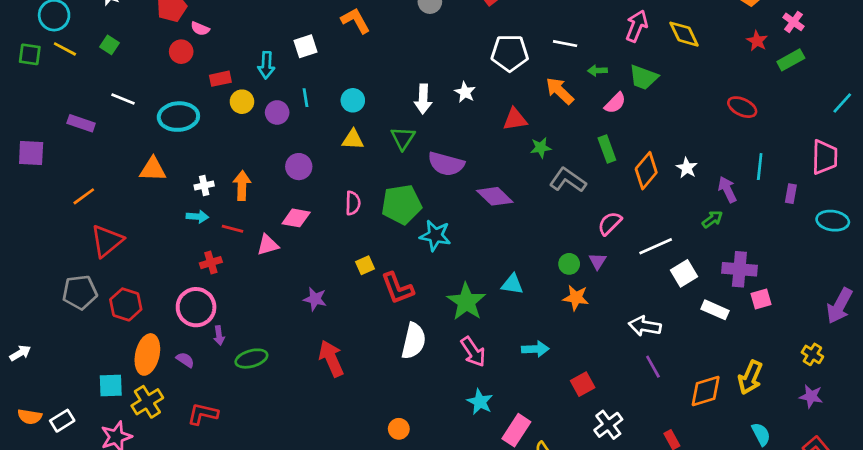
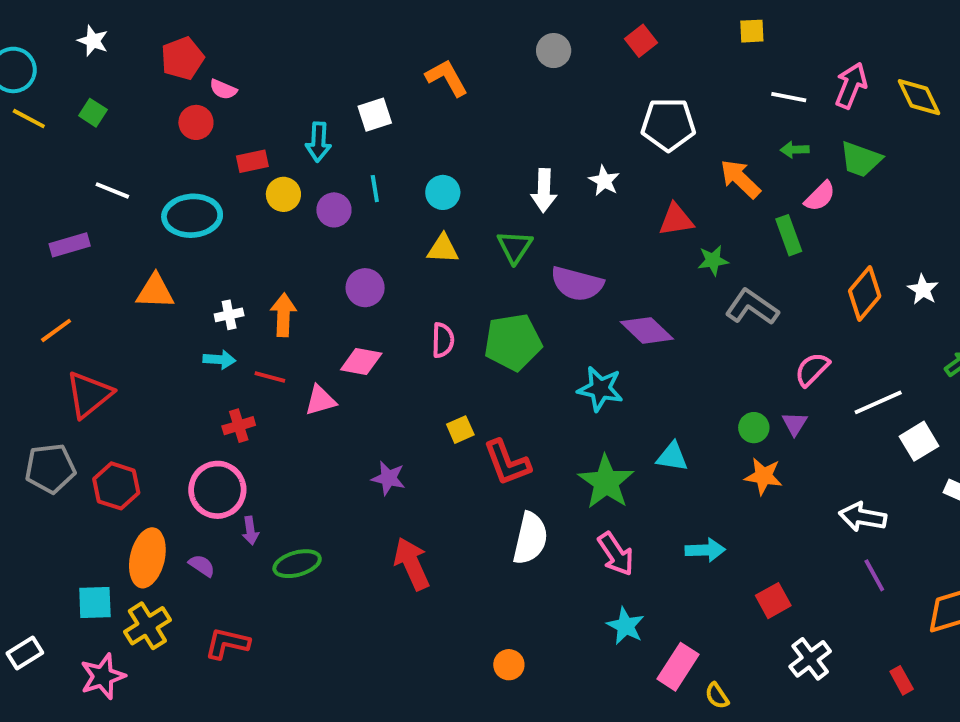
white line: (565, 44) -> (789, 97), moved
purple rectangle: (81, 123) -> (70, 245), moved, turned -35
green rectangle: (607, 149) -> (789, 235), moved
cyan star: (435, 236) -> (600, 389), moved

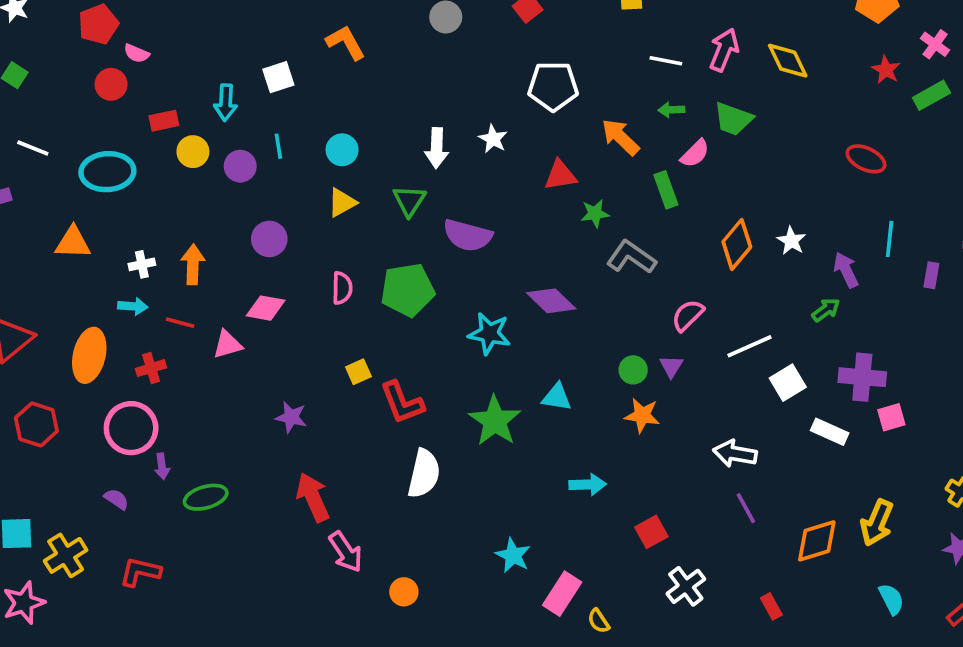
yellow triangle: (443, 249) -> (342, 203), turned -32
purple diamond: (647, 330) -> (551, 301), moved
pink arrow: (616, 554) -> (346, 552), moved
orange ellipse: (147, 558) -> (89, 355), moved

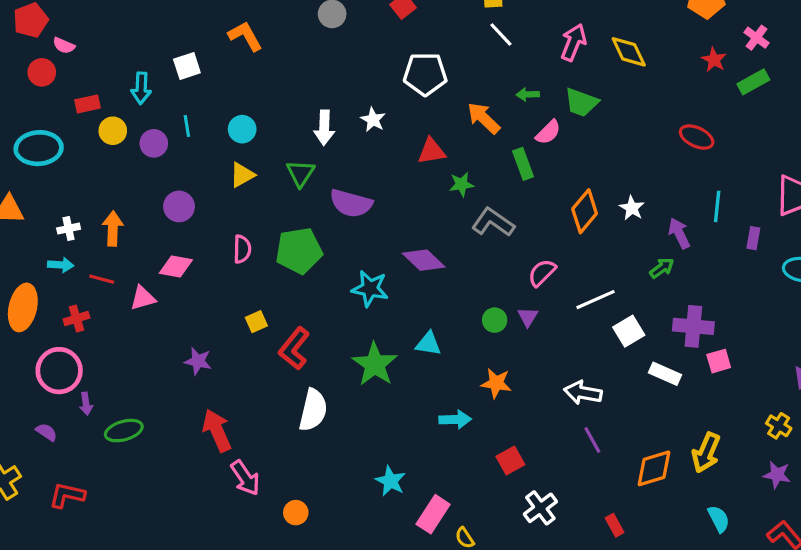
white line: (666, 61) -> (501, 34), moved, turned 36
red L-shape: (402, 403) -> (294, 348), turned 60
orange star: (642, 415) -> (496, 383), moved

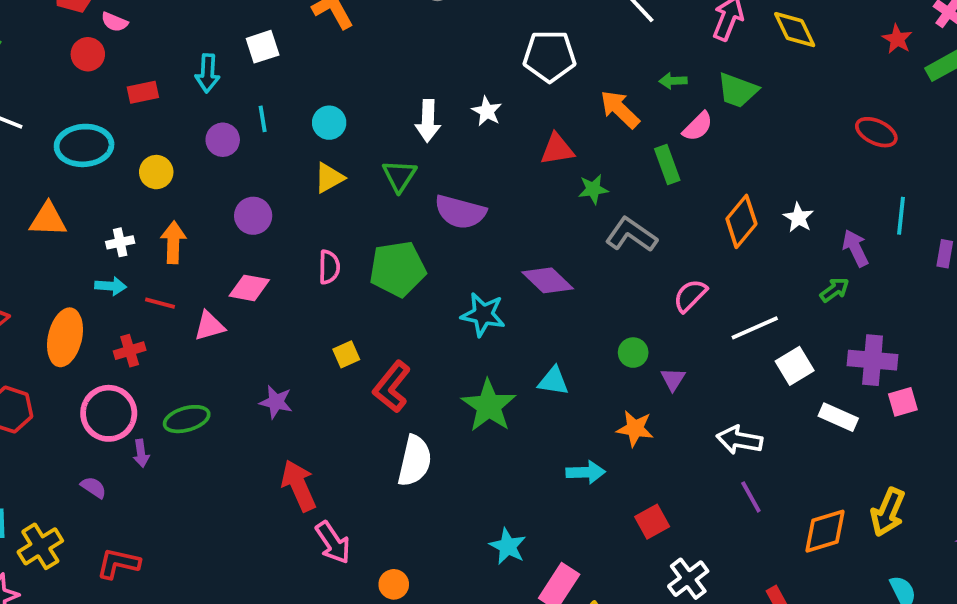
yellow circle: (113, 131) -> (156, 172), moved
purple triangle: (528, 317) -> (673, 379), moved
green ellipse: (124, 431) -> (187, 419), moved

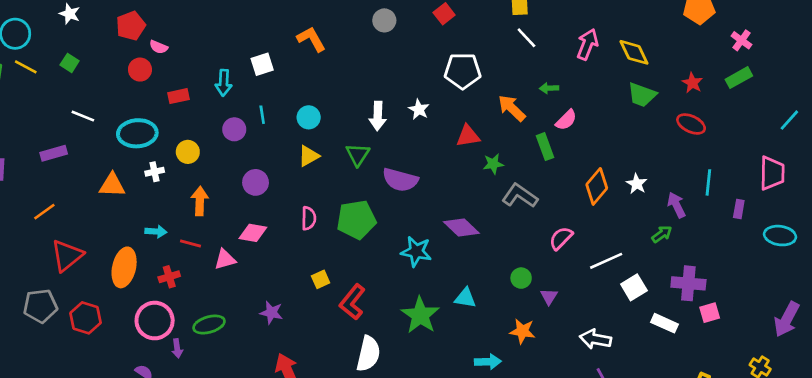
red star: (897, 39) -> (692, 83), moved
green trapezoid: (738, 90) -> (642, 95), moved
white cross: (120, 242) -> (155, 172), moved

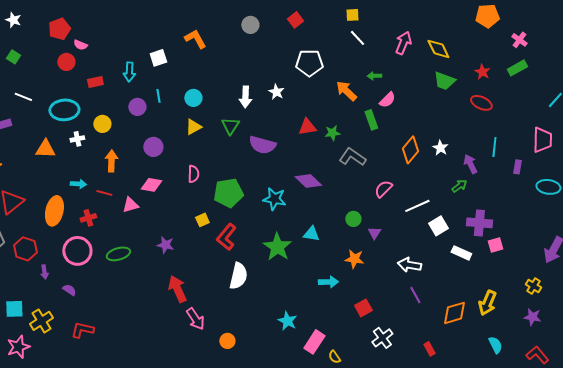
red triangle: (468, 136) -> (307, 127), moved
green pentagon: (356, 220) -> (228, 193), moved
purple arrow: (177, 348) -> (44, 272), moved

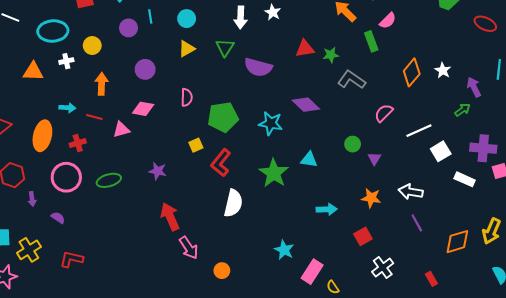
orange star: (354, 259) -> (371, 198), moved

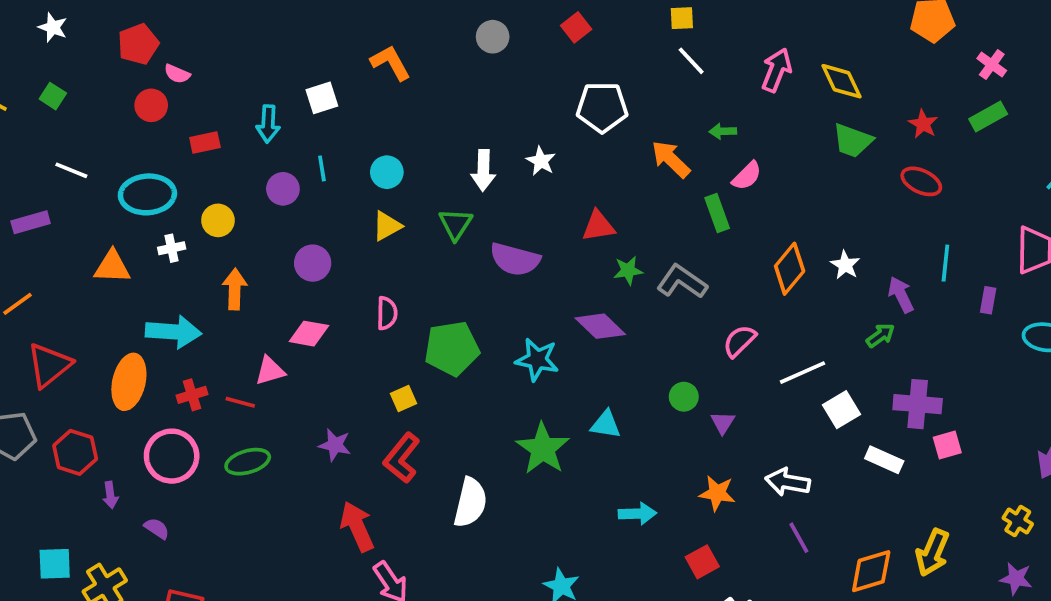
green star: (331, 55) -> (628, 270), moved
cyan arrow: (67, 108) -> (173, 332), size x1.8
red line: (94, 117) -> (240, 402), moved
red L-shape: (221, 163) -> (402, 458), moved

